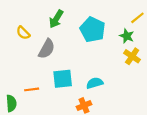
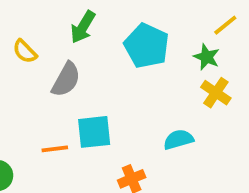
cyan semicircle: (95, 83) -> (178, 139), moved
orange line: (32, 89) -> (55, 149), moved

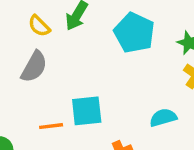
yellow semicircle: (25, 51) -> (39, 26), moved
gray semicircle: (66, 80) -> (34, 67), moved

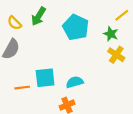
cyan semicircle: (163, 118) -> (75, 82), moved

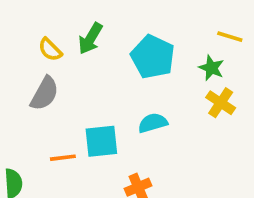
yellow line: (122, 15) -> (230, 37), turned 56
cyan semicircle: (75, 82) -> (153, 123), moved

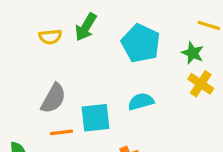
yellow semicircle: (50, 50) -> (50, 37), turned -50
gray semicircle: (45, 94) -> (53, 98), moved

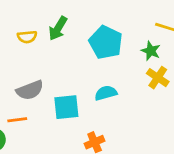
gray semicircle: (53, 98) -> (30, 90), turned 40
orange line: (62, 132) -> (17, 120), moved

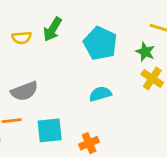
cyan square: (66, 107) -> (50, 130), moved

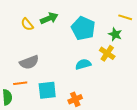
green arrow: (52, 29) -> (49, 18), turned -144
yellow semicircle: (22, 38) -> (27, 24), turned 56
yellow cross: (152, 78) -> (107, 53), moved

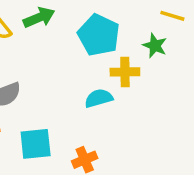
yellow cross: (107, 53) -> (125, 72), moved, turned -35

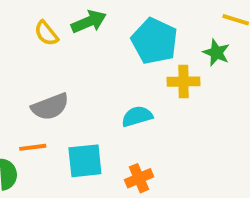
cyan semicircle: (99, 98) -> (137, 116), moved

